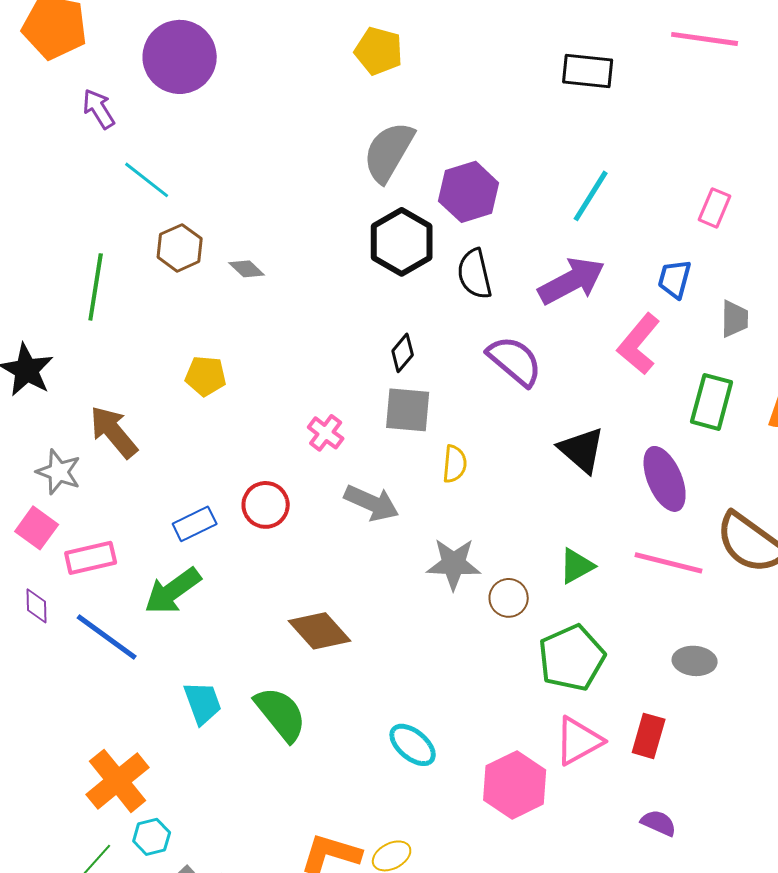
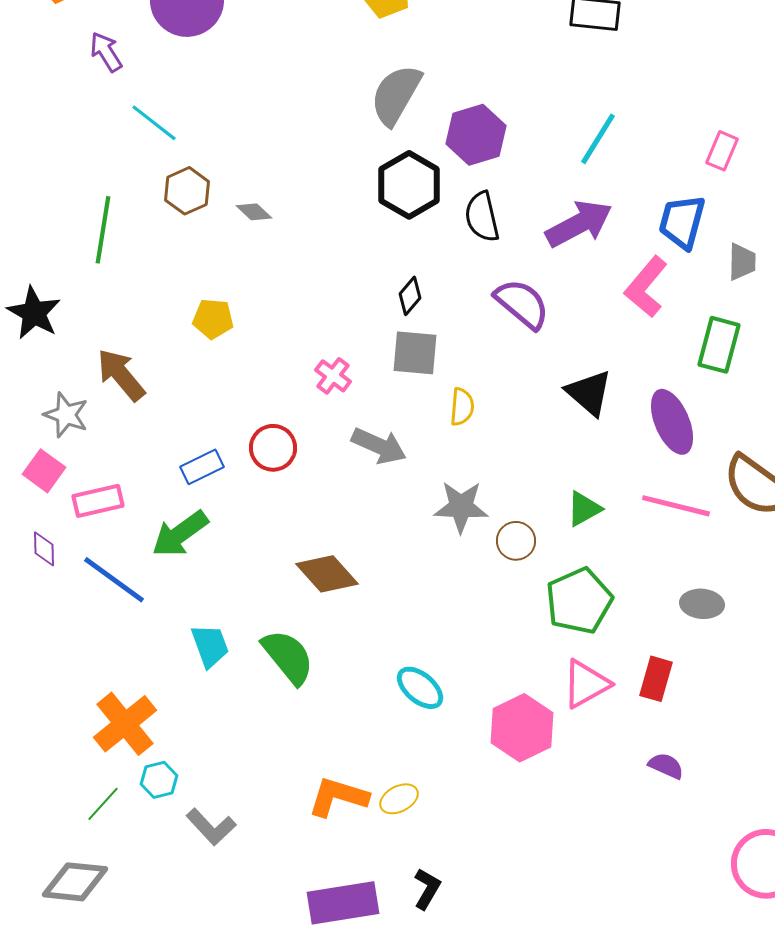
blue trapezoid: (675, 279) -> (682, 222), size x1.4

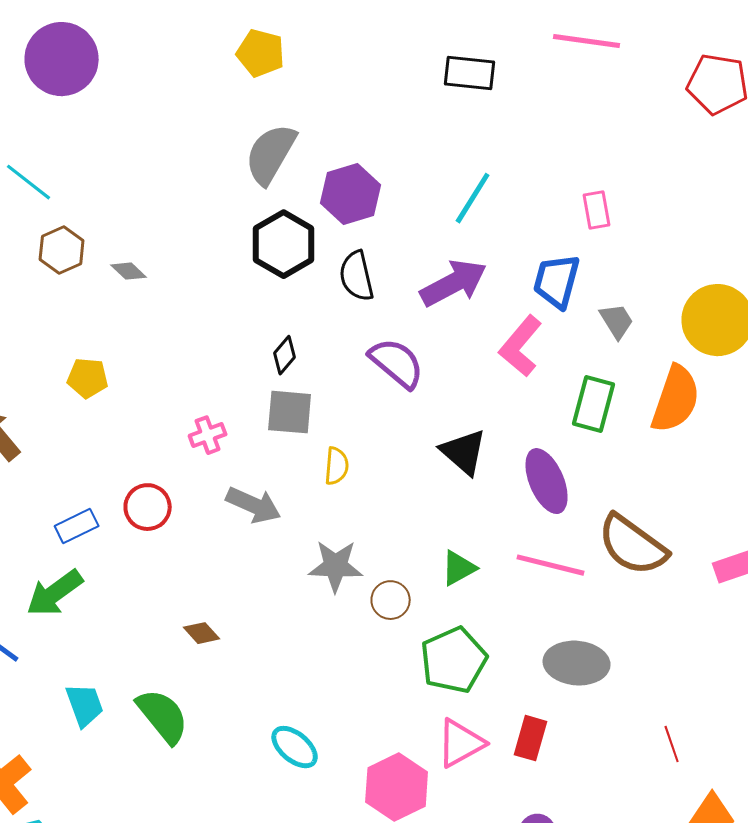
pink rectangle: (722, 151) -> (597, 210), turned -33
gray trapezoid: (742, 262) -> (617, 321), turned -33
pink cross: (333, 376) -> (208, 435), turned 33
brown diamond: (327, 574) -> (202, 633), size x0.6
gray ellipse: (702, 604) -> (577, 663), size x1.5

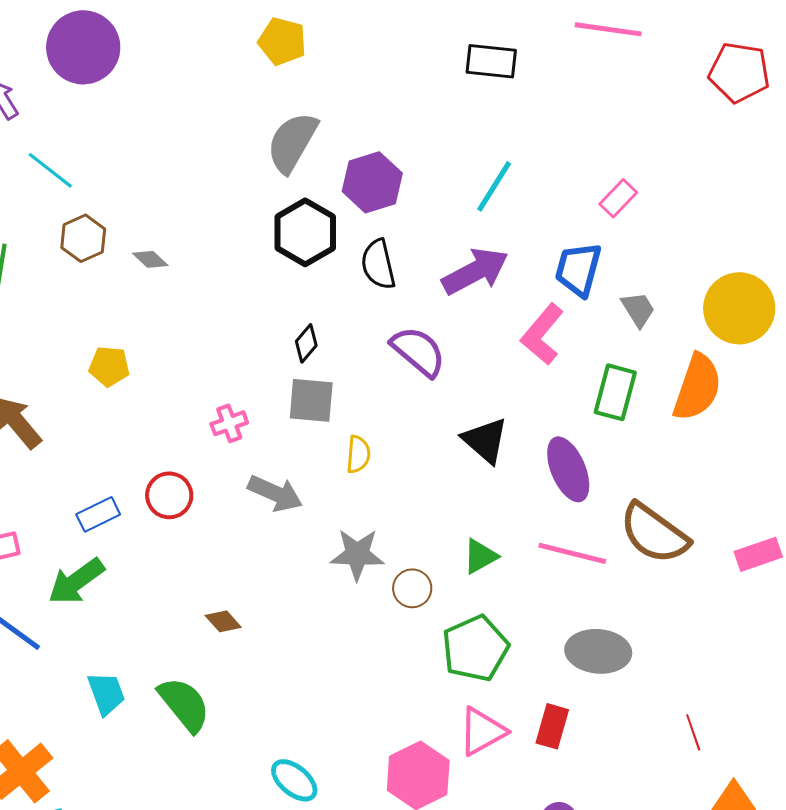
pink rectangle: (597, 210) -> (618, 198), turned 54
cyan ellipse: (295, 747) -> (294, 780), moved

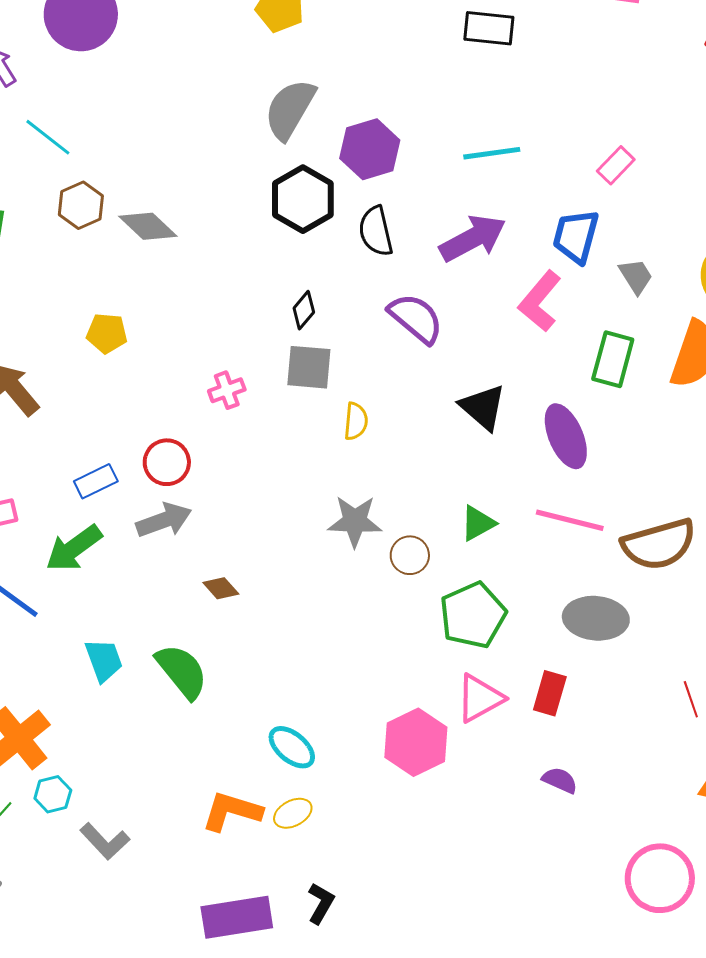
cyan line: (494, 186) -> (492, 153), turned 50
gray diamond: (150, 259) -> (148, 226), size x1.6
gray arrow: (275, 493) -> (164, 520), moved, turned -44
brown semicircle: (654, 533) -> (659, 544), moved, turned -52

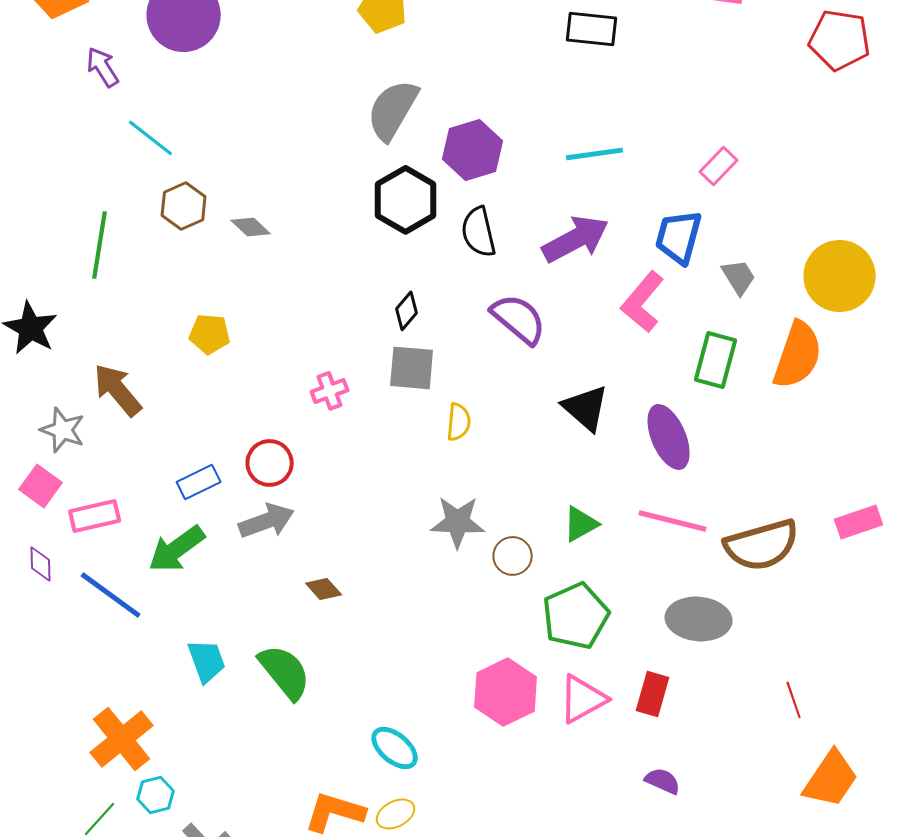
gray diamond: (148, 226) -> (251, 227), size x0.7
pink hexagon: (416, 742) -> (506, 692), moved

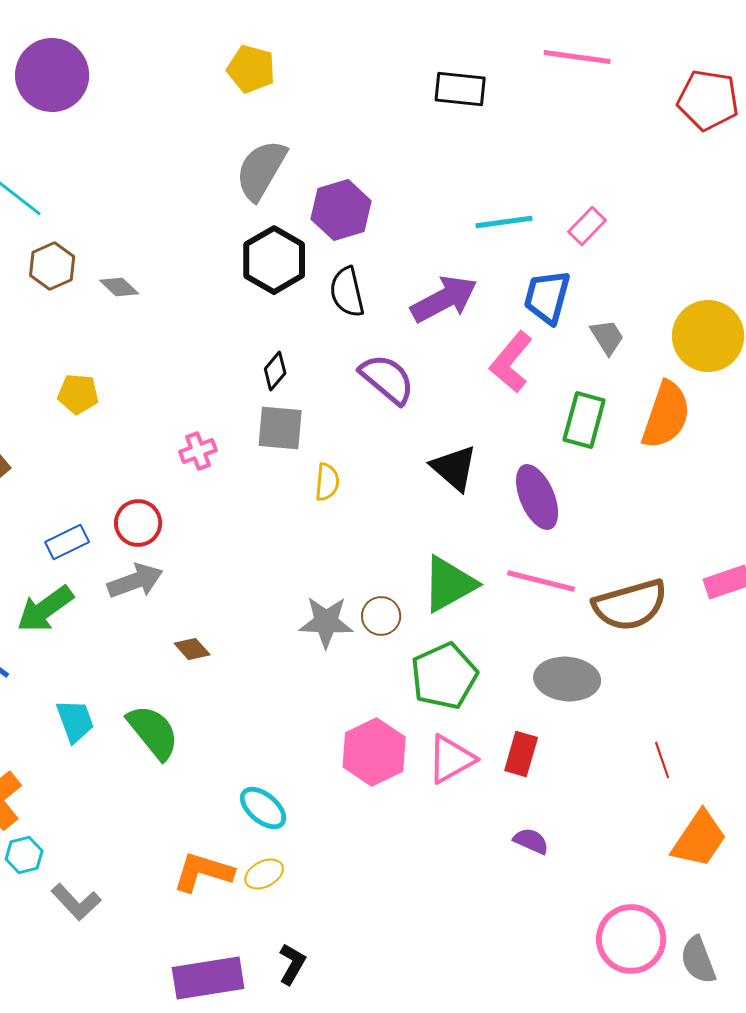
cyan line: (595, 154) -> (504, 222), moved
gray star: (458, 522) -> (326, 622), moved
green triangle: (581, 524) -> (449, 584), size x1.6

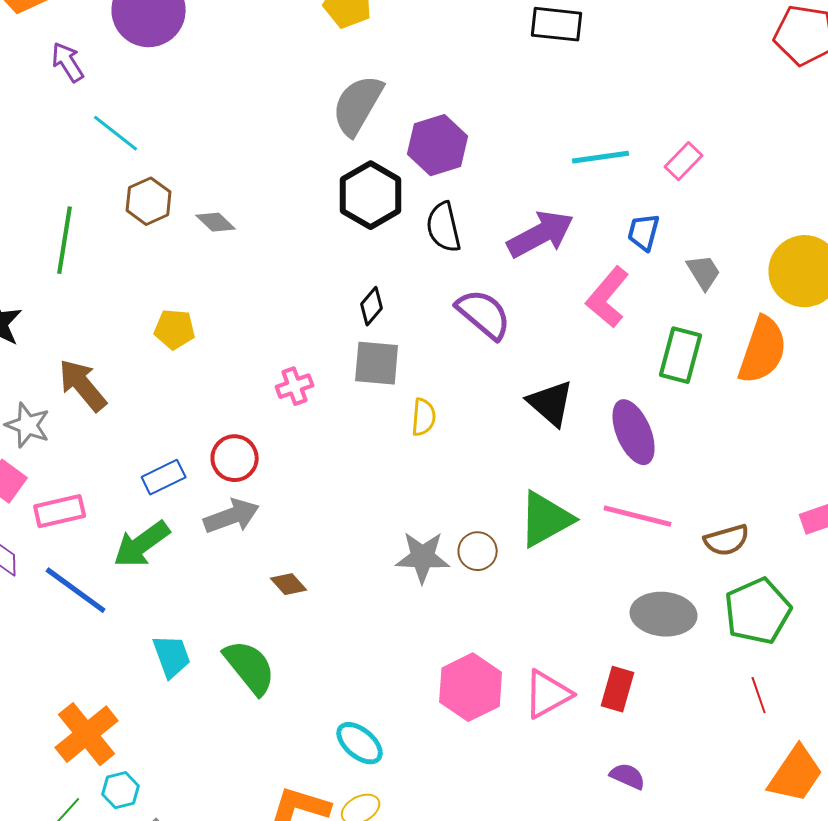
blue trapezoid: (547, 297) -> (644, 232), size x0.7
brown semicircle: (630, 605) -> (727, 540), size x0.6
green pentagon: (444, 676) -> (758, 611), moved

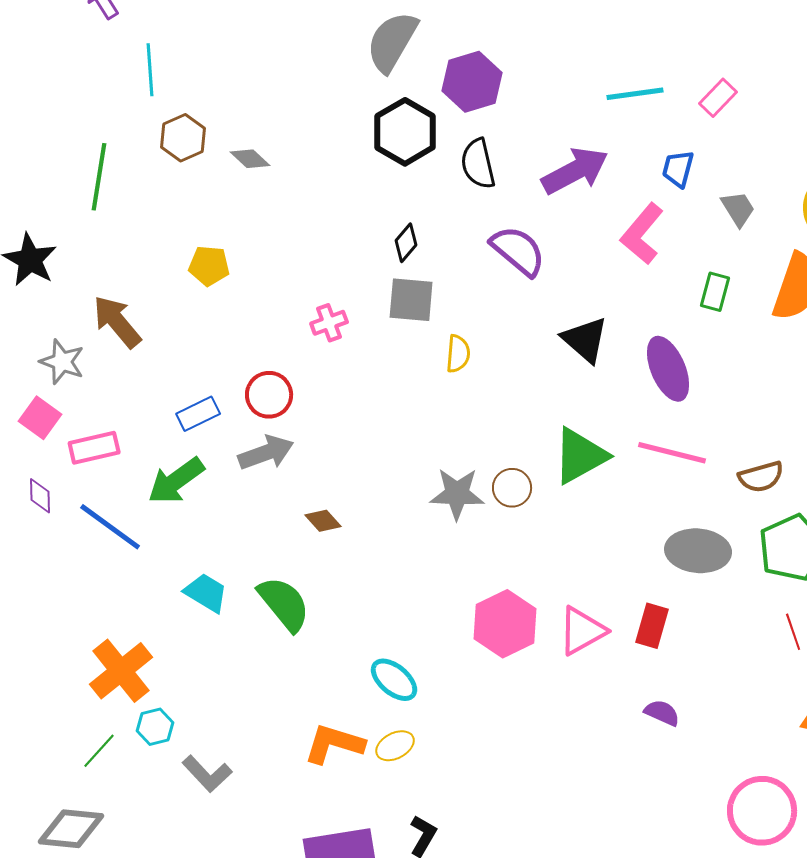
cyan line: (116, 133) -> (150, 70), turned 48
green rectangle: (681, 355) -> (715, 292), size x0.7
cyan trapezoid: (172, 656) -> (206, 593), turned -39

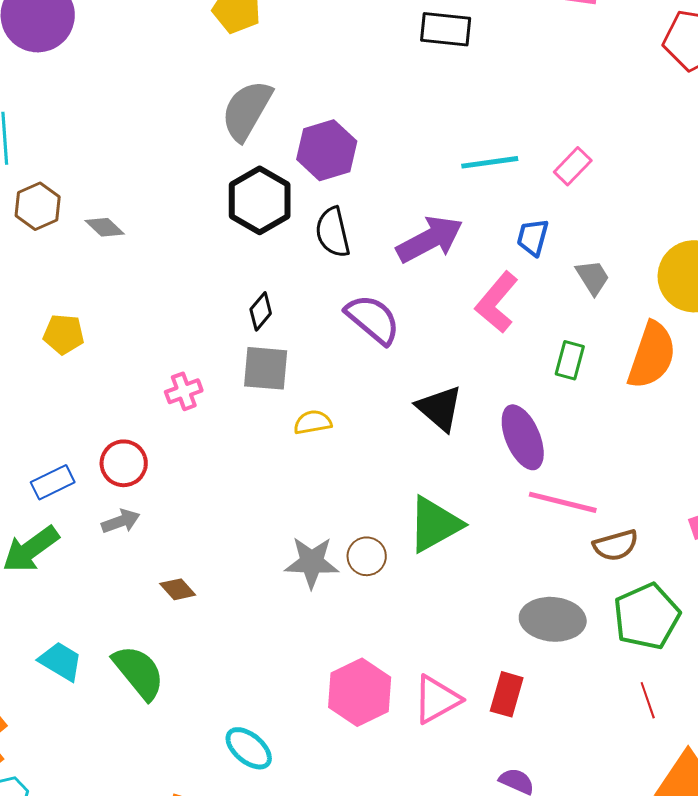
yellow semicircle: (458, 354) -> (313, 422), turned -105
gray arrow: (266, 453) -> (121, 521), size x0.7
pink line: (672, 453) -> (563, 502), moved

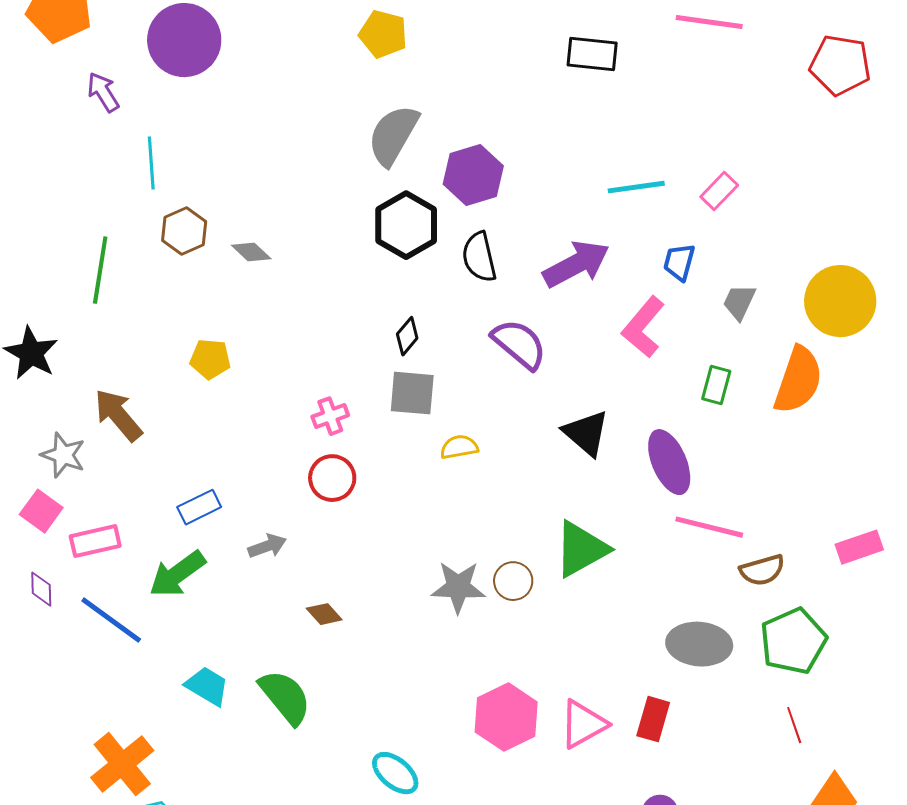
gray trapezoid: (593, 277) -> (739, 302), turned -123
red circle: (124, 463) -> (332, 478), moved

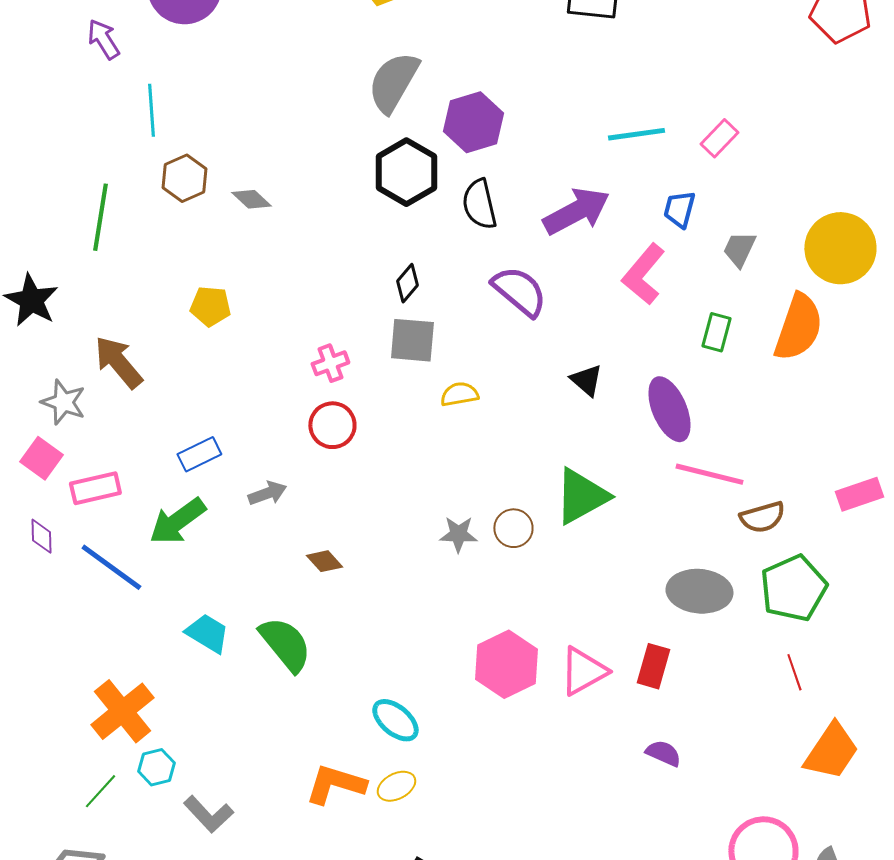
black triangle: (586, 433) -> (586, 380), size x0.7
gray star: (458, 587) -> (458, 534), size x0.7

